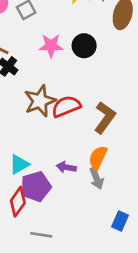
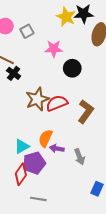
pink star: (51, 46) -> (54, 49), moved
black circle: (84, 46) -> (72, 68), moved
orange semicircle: (98, 158) -> (45, 138), moved

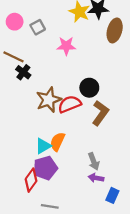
black circle: (72, 68) -> (89, 88), moved
cyan triangle: (22, 146) -> (43, 146), moved
purple arrow: (57, 149) -> (96, 178), moved

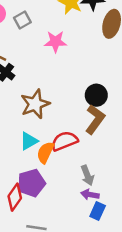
black circle: (89, 88) -> (96, 95), moved
red semicircle: (70, 104) -> (64, 141), moved
cyan triangle: (43, 146) -> (29, 141), moved
blue rectangle: (112, 195) -> (98, 211), moved

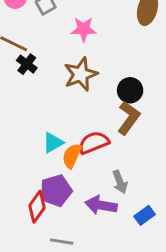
brown star: (35, 104) -> (81, 74), moved
purple arrow: (90, 195) -> (101, 205), moved, size x1.5
blue rectangle: (98, 211) -> (145, 215), moved, turned 30

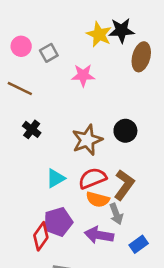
black cross: (27, 64) -> (32, 129), moved
brown star: (81, 74) -> (87, 140), moved
brown L-shape: (129, 118) -> (124, 185), moved
orange semicircle: (72, 156) -> (98, 199), moved, turned -100

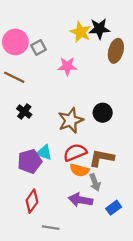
pink circle: (21, 46) -> (15, 42), size x1.5
cyan triangle: (55, 178) -> (44, 152), turned 49
brown L-shape: (124, 185) -> (102, 158), turned -115
purple pentagon: (58, 222) -> (30, 161), moved

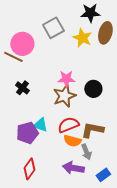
yellow star: (81, 32) -> (82, 38), moved
pink circle: (15, 42) -> (22, 44), moved
gray square: (39, 48) -> (53, 28), moved, size x1.5
pink star: (67, 66) -> (66, 79), moved

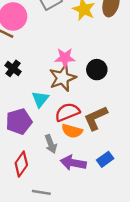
cyan triangle: (40, 125) -> (40, 99), moved, turned 49
brown L-shape: (92, 130) -> (96, 118), turned -35
gray arrow: (86, 152) -> (51, 144), moved
blue rectangle: (103, 175) -> (105, 159), moved

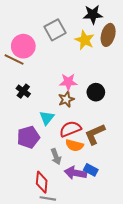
brown star: (63, 78) -> (66, 99), size x0.7
blue rectangle: (105, 159) -> (91, 170), moved, turned 64
red diamond: (21, 164) -> (42, 182), moved, turned -30

